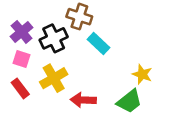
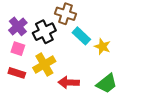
yellow star: (142, 74) -> (102, 47), moved
red rectangle: (20, 88) -> (17, 73), turned -35

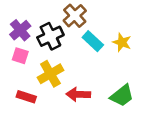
brown cross: (65, 14) -> (75, 16), turned 30
yellow star: (102, 47) -> (122, 42), moved
red rectangle: (17, 73) -> (26, 97), moved

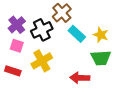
red arrow: (78, 94) -> (80, 78), moved
green trapezoid: (122, 96) -> (101, 58), moved, turned 35
red rectangle: (26, 97) -> (13, 71), moved

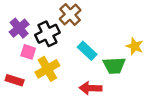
cyan rectangle: (77, 34) -> (87, 51), moved
yellow star: (101, 35) -> (135, 46), moved
pink square: (17, 46) -> (28, 52), moved

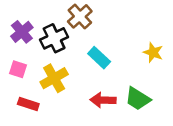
pink square: (28, 52) -> (18, 69), moved
green trapezoid: (114, 65) -> (138, 99), moved, turned 35
red rectangle: (15, 80) -> (28, 104), moved

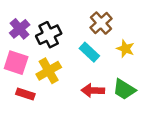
brown cross: (80, 16) -> (101, 23), moved
yellow star: (153, 52) -> (125, 49), moved
pink square: (18, 69) -> (16, 63), size x1.5

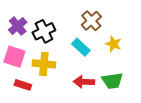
yellow cross: (49, 71) -> (44, 64), turned 35
green trapezoid: (124, 89) -> (112, 81), turned -40

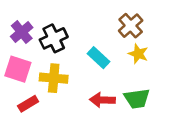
brown cross: (91, 21) -> (131, 26), moved
red rectangle: (23, 85) -> (28, 104), turned -49

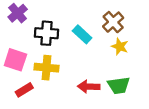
purple cross: (22, 32) -> (18, 13), moved
black cross: (54, 38) -> (46, 33), turned 30
cyan rectangle: (99, 58) -> (82, 34), moved

